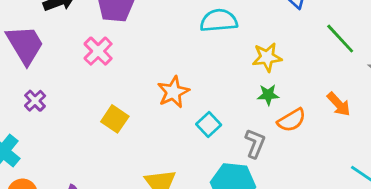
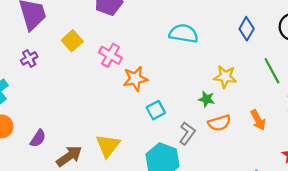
pink cross: (98, 51) -> (110, 55), moved, turned -30
yellow star: (267, 57) -> (225, 77), moved
yellow square: (115, 119) -> (72, 41), moved

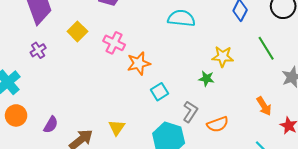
orange arrow: (258, 120) -> (264, 106), moved
orange semicircle: (219, 123) -> (218, 124), moved
yellow triangle: (108, 146) -> (117, 127), size x0.7

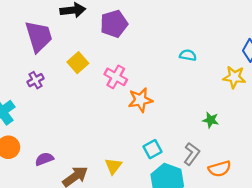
cyan semicircle: (181, 18) -> (188, 55), size x0.6
yellow star: (223, 57) -> (234, 77), moved
cyan square: (160, 92) -> (152, 149), moved
purple semicircle: (51, 125) -> (44, 159), turned -144

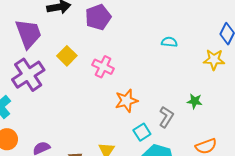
purple cross: (35, 80) -> (28, 75), size x2.0
orange star: (140, 100) -> (126, 101), moved
gray L-shape: (192, 154) -> (166, 117), moved

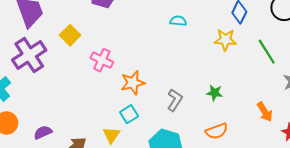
pink cross: (103, 67) -> (102, 60), moved
green star: (195, 101) -> (215, 93), moved
cyan square: (142, 132) -> (129, 114), moved

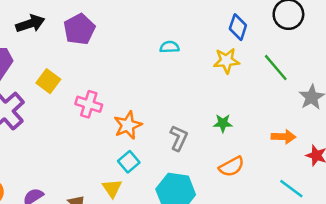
orange arrow: (265, 112) -> (283, 137), turned -48

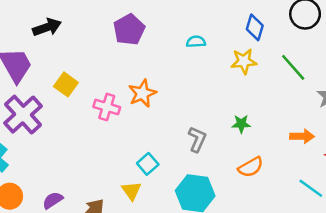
purple pentagon: (79, 29) -> (129, 30), moved
cyan semicircle: (170, 47) -> (196, 42), moved
orange star: (128, 125) -> (142, 93), moved

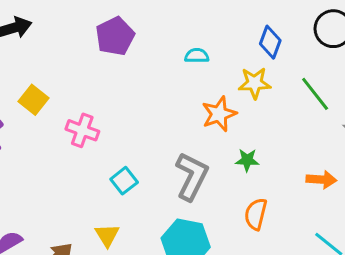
orange star: (142, 93) -> (219, 114), moved
gray L-shape: (197, 139) -> (192, 176), size x1.5
cyan square: (148, 164) -> (124, 181), moved
orange semicircle: (251, 167) -> (256, 214), turned 130

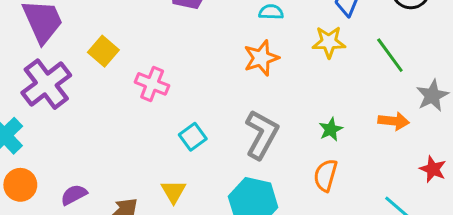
orange star: (219, 114) -> (261, 58), moved
green star: (247, 160) -> (331, 129), moved, turned -30
orange arrow: (321, 180) -> (394, 121), moved

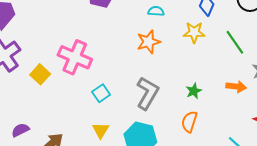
yellow square: (103, 51) -> (40, 74), moved
pink cross: (152, 84) -> (75, 57), size x1.5
yellow triangle: (174, 192) -> (101, 130), moved

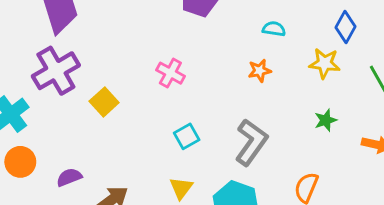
orange star: (149, 42) -> (260, 71), size x0.7
pink cross: (75, 57) -> (170, 73), moved, size x0.6
green star: (194, 91) -> (326, 120), moved

